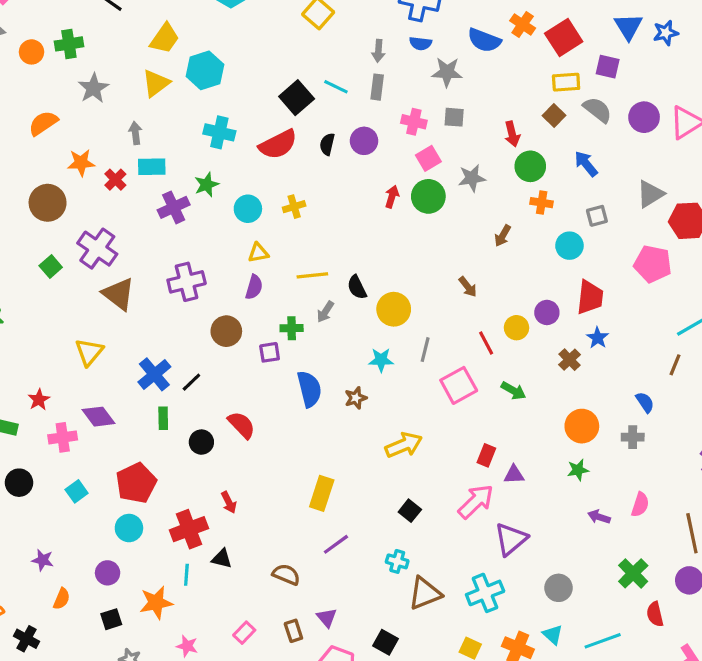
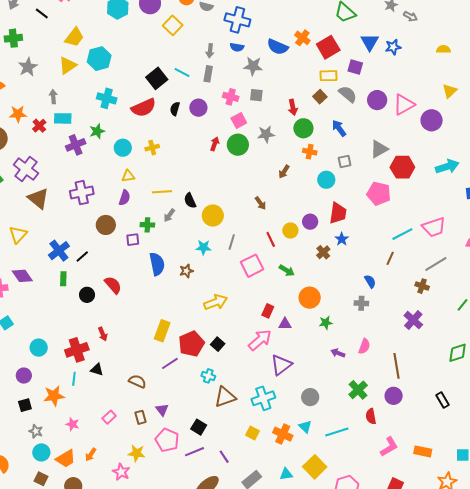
orange circle: (582, 426) -> (310, 298), moved
red pentagon: (136, 483) -> (191, 344), moved

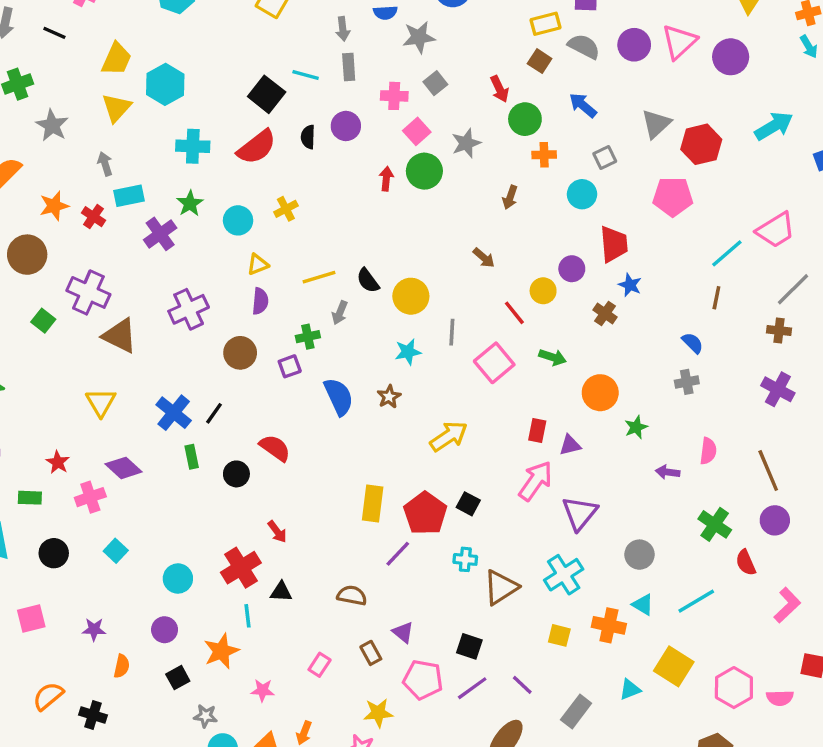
gray square: (256, 95) -> (435, 83), turned -32

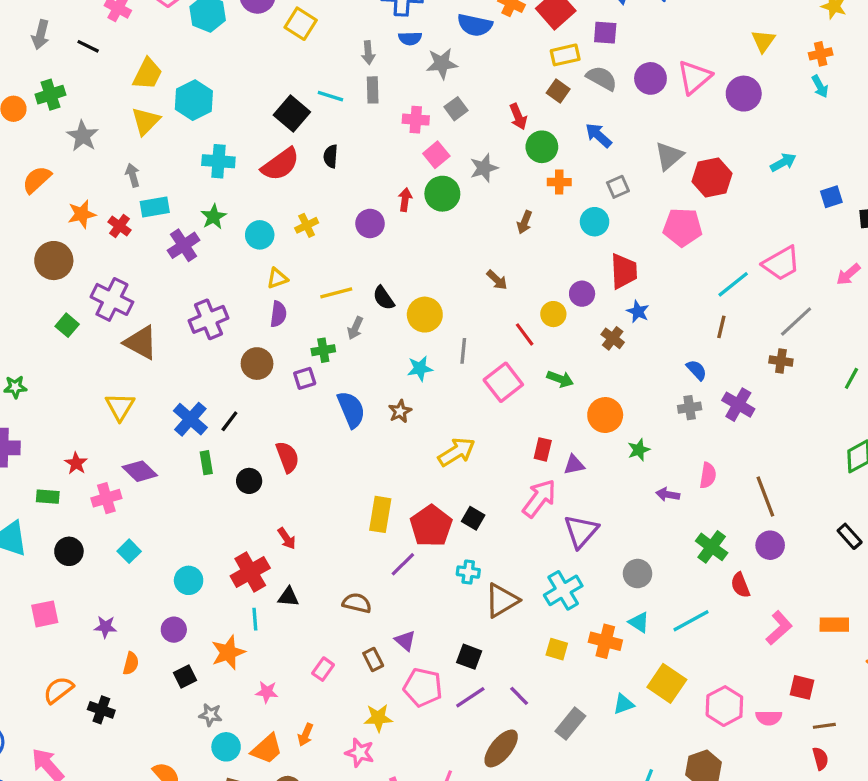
purple circle: (346, 126) -> (370, 223), moved
cyan arrow: (774, 126) -> (783, 162), size x0.7
purple cross: (778, 389) -> (738, 405), moved
red semicircle: (275, 448) -> (287, 457), turned 32

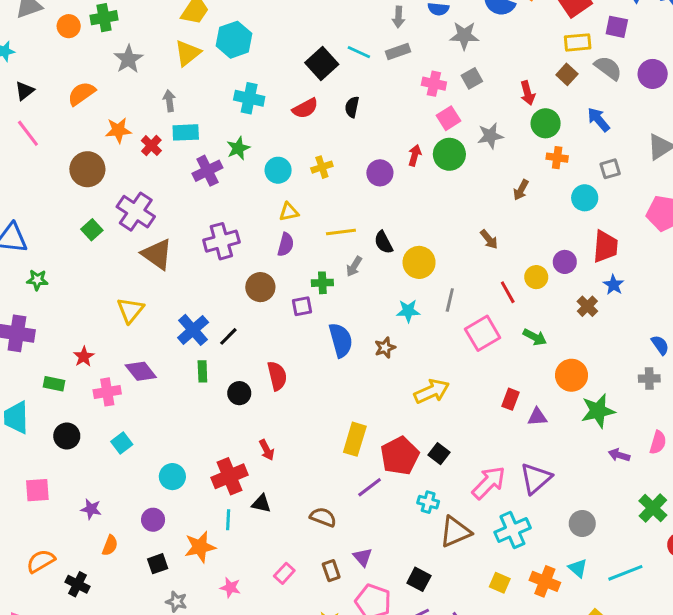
gray rectangle: (373, 90) -> (398, 52), turned 65
red semicircle: (280, 164) -> (305, 108), size x0.7
green star: (639, 450) -> (598, 411), size x1.6
pink arrow: (539, 498) -> (489, 483), moved

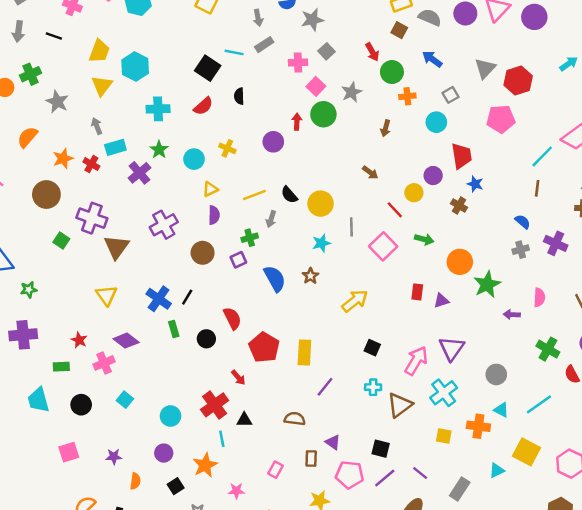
yellow cross: (322, 167) -> (227, 148), turned -35
brown triangle: (157, 254) -> (116, 247), turned 44
red pentagon: (400, 456) -> (264, 347), moved
brown rectangle: (331, 571) -> (311, 458), turned 35

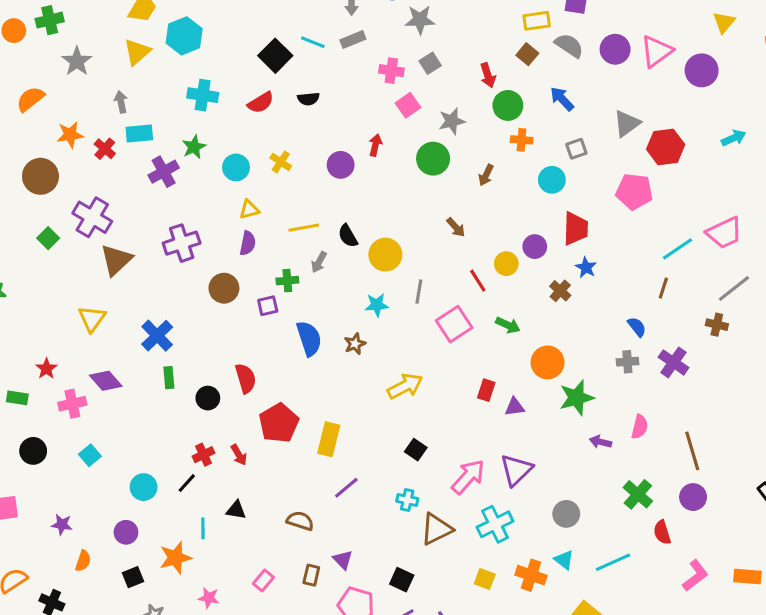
black semicircle: (239, 96) -> (308, 99), turned -105
green circle: (323, 114) -> (433, 159), moved
black line: (187, 297) -> (187, 483), moved
red cross: (215, 405) -> (204, 455), moved, size x0.6

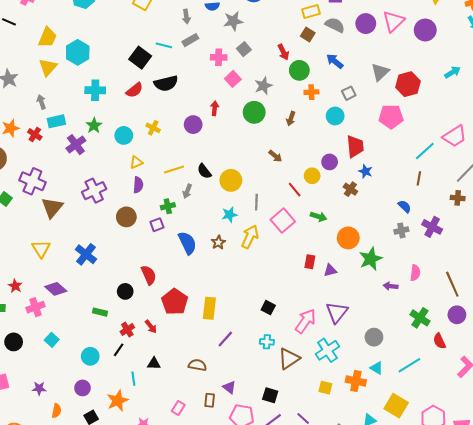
black semicircle: (308, 99) -> (166, 83), size x1.6
green rectangle: (169, 378) -> (100, 312), moved, turned -64
yellow arrow: (405, 386) -> (250, 237), moved, turned -30

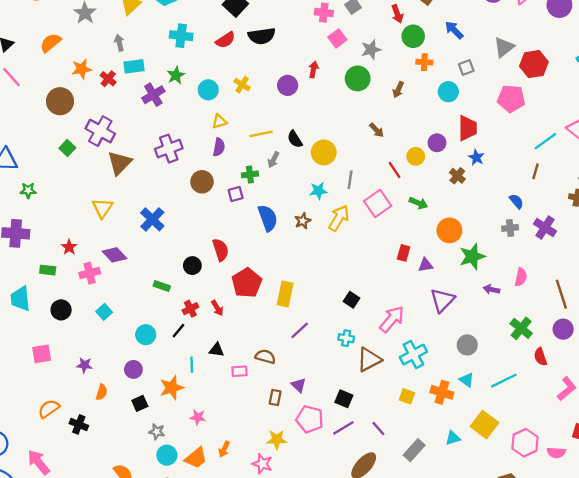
purple triangle: (337, 312) -> (442, 300), moved
pink rectangle: (178, 408) -> (239, 371), moved, turned 48

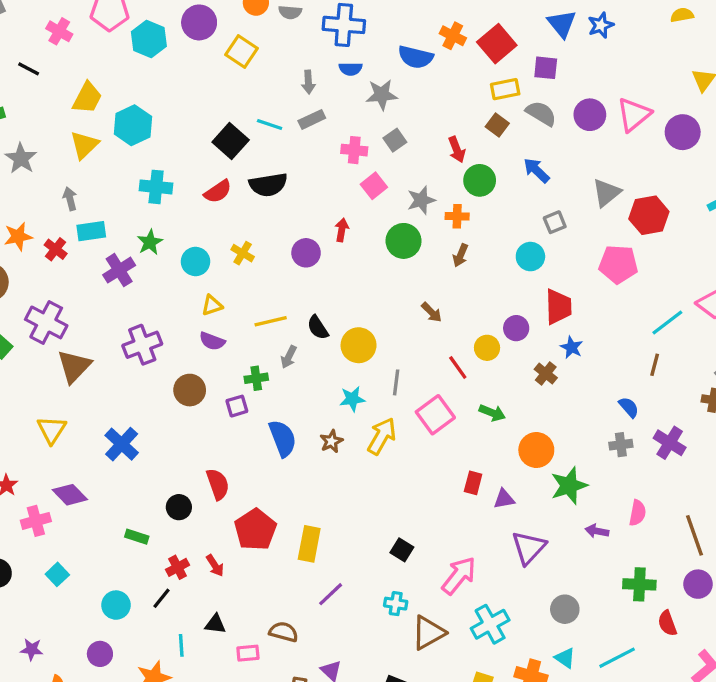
orange cross: (424, 62) -> (457, 216), moved
purple semicircle: (219, 147) -> (212, 341), turned 102
green cross: (521, 328) -> (639, 584), turned -35

